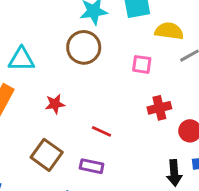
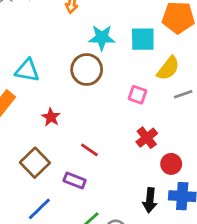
yellow semicircle: (169, 31) -> (168, 68), turned 110
red star: (55, 104) -> (51, 117), turned 30
red cross: (159, 108) -> (147, 138), turned -35

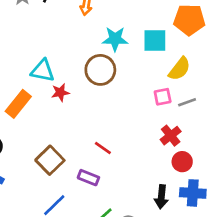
gray line: (183, 94) -> (187, 102), moved
pink square: (138, 95) -> (163, 97), moved, turned -30
red star: (51, 117) -> (60, 92), moved, turned 30
red cross: (147, 138) -> (171, 136), moved

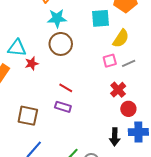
cyan star: (115, 39) -> (57, 18), moved
red line: (103, 148) -> (66, 88), moved
brown square: (50, 160) -> (28, 116), turned -30
purple rectangle: (88, 178) -> (63, 107), moved

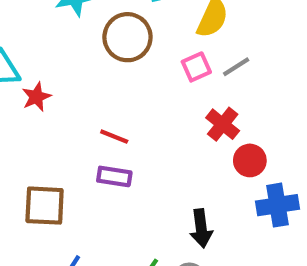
brown circle: (61, 44) -> (127, 37), moved
black arrow: (115, 137) -> (201, 228), moved

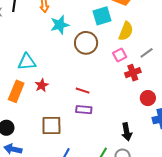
gray line: (236, 67) -> (147, 53), moved
red star: (36, 97) -> (42, 85), moved
red cross: (223, 124) -> (133, 73), moved, turned 35

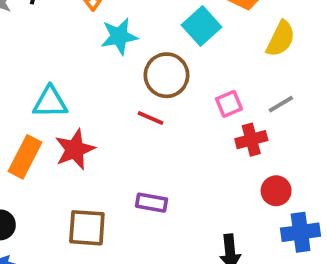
cyan square: (102, 16) -> (201, 26), turned -30
yellow semicircle: (126, 31) -> (281, 39), moved
red star: (42, 85) -> (75, 149), size x1.5
red line: (83, 91) -> (151, 118), moved

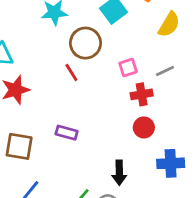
red line: (151, 118) -> (71, 72), turned 30
red circle: (276, 191) -> (144, 127), moved

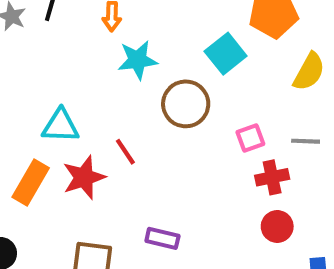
gray line: (165, 71) -> (306, 141), turned 30
red line: (71, 72) -> (125, 152), moved

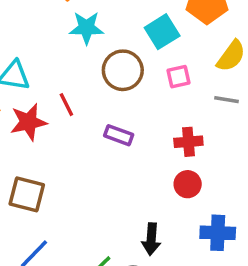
pink square: (250, 138) -> (178, 77), moved
gray line: (306, 141) -> (226, 100), moved
purple rectangle: (162, 238) -> (119, 135), moved

